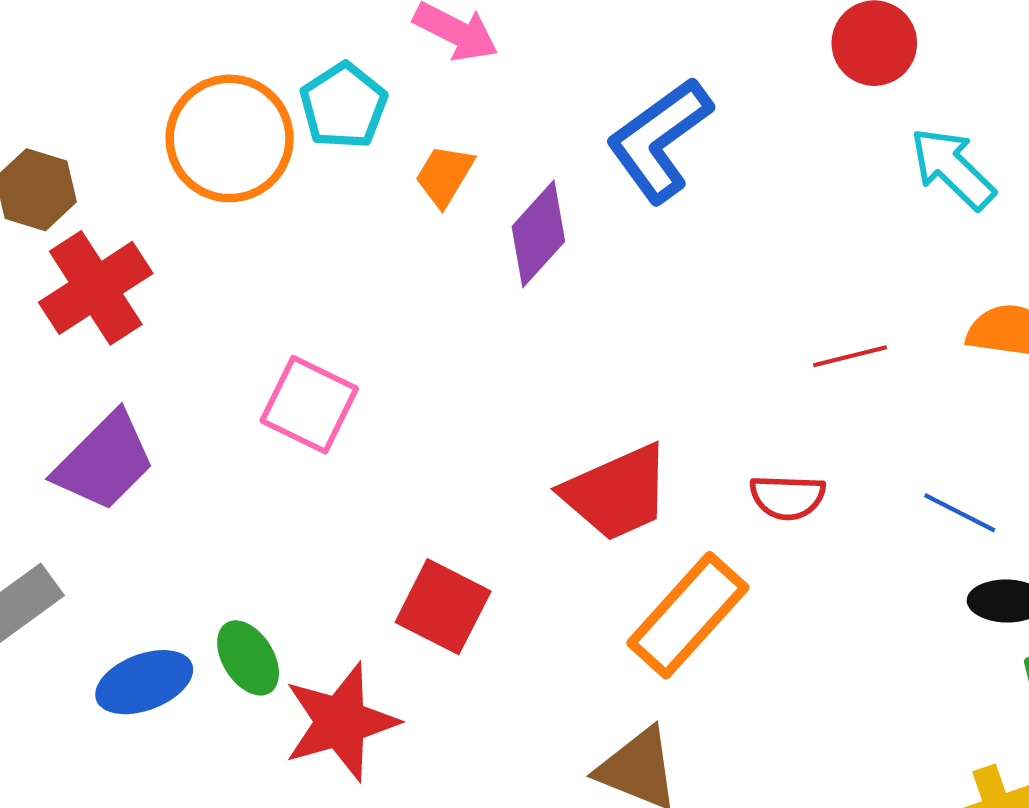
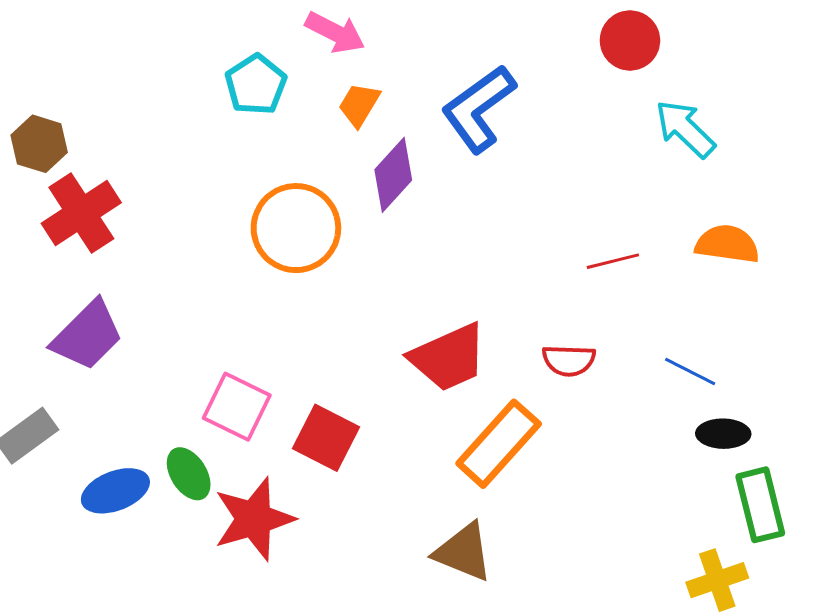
orange circle: (230, 138) -> (296, 228), moved
orange trapezoid: (444, 175) -> (359, 105), moved
pink square: (309, 405) -> (237, 407), moved

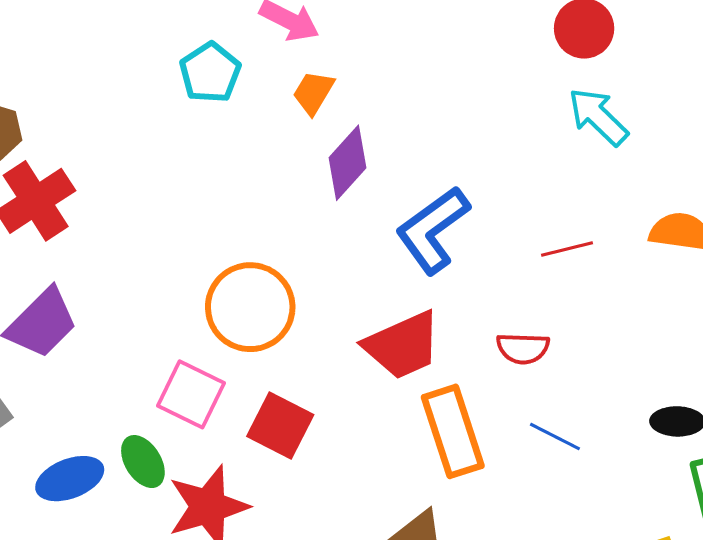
blue L-shape: (479, 109) -> (433, 230), moved
cyan arrow: (685, 129) -> (598, 117), moved
orange circle: (296, 228) -> (250, 307), moved
blue line: (690, 371) -> (555, 436), moved
orange rectangle: (499, 444) -> (453, 431), turned -60

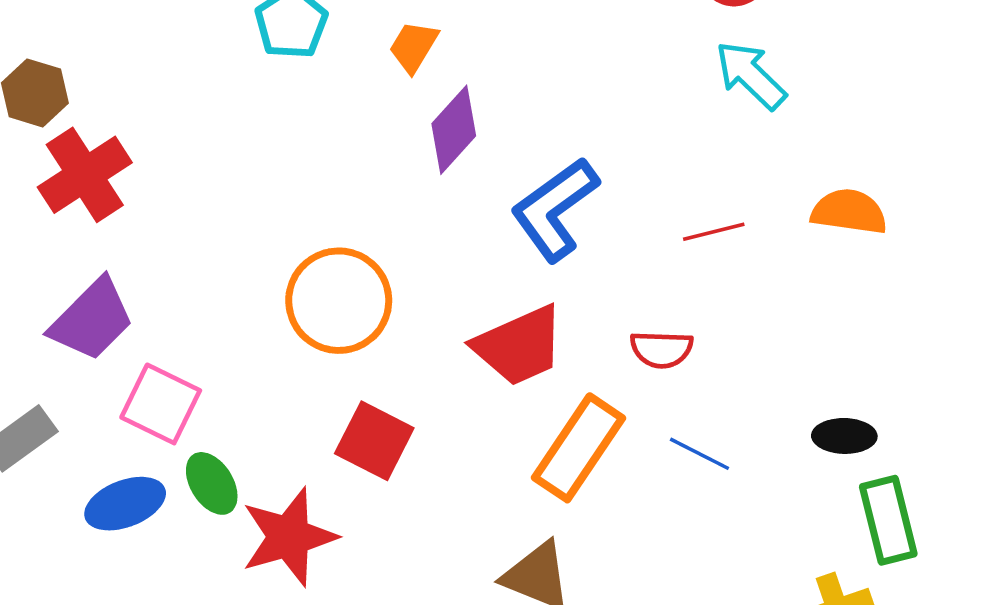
pink square: (191, 394) -> (161, 404), moved
orange rectangle: (453, 431) -> (578, 448), turned 52

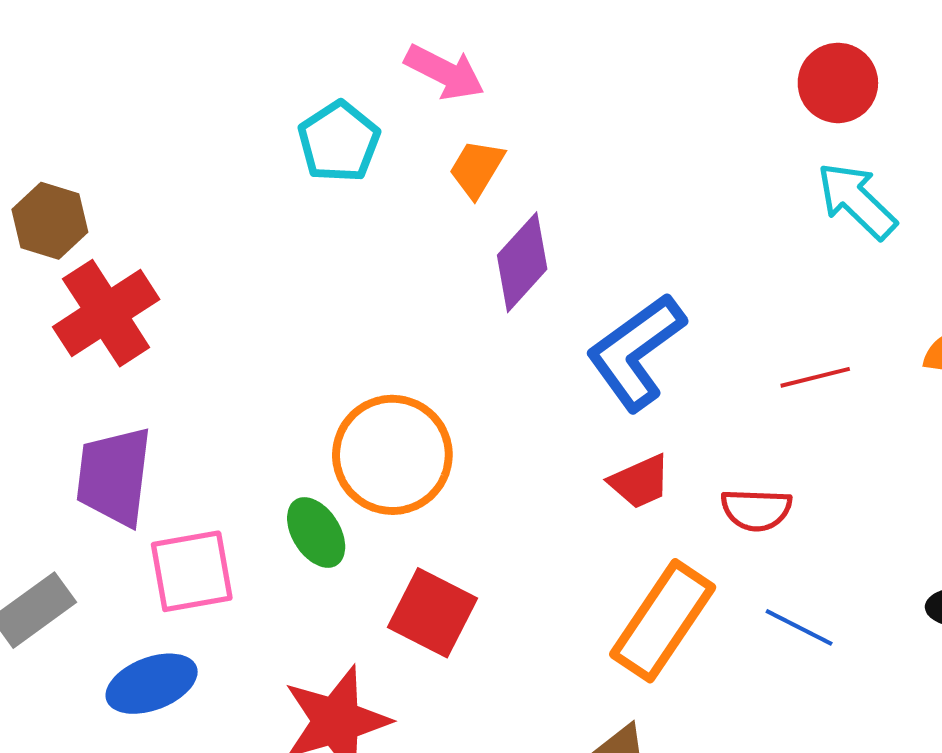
purple trapezoid: (92, 320) -> (114, 476), turned 142
red trapezoid: (519, 346) -> (640, 482), moved, size x0.6
pink square: (161, 404) -> (192, 571), turned -36
green ellipse: (212, 483) -> (316, 532), moved

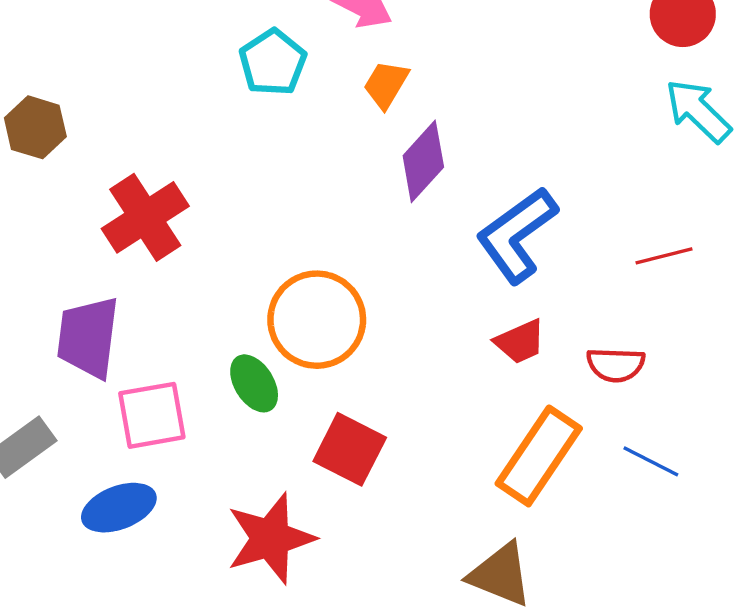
red cross: (106, 313) -> (145, 217), moved

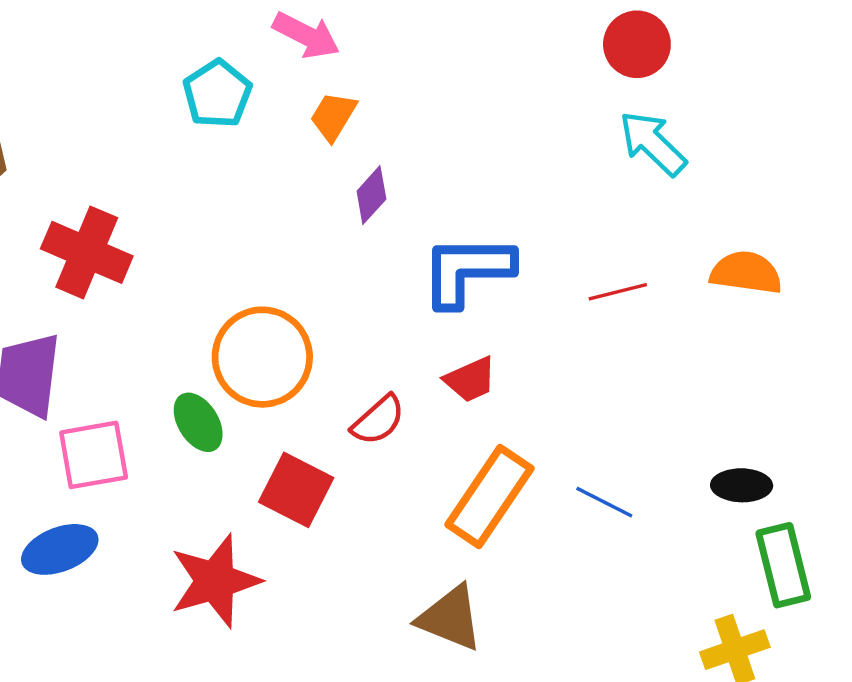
purple diamond: (423, 161) -> (371, 195), size x0.7
red cross: (145, 217) -> (87, 252), turned -34
blue L-shape: (517, 235) -> (467, 270), turned 36
red semicircle: (616, 365) -> (378, 420), moved, turned -44

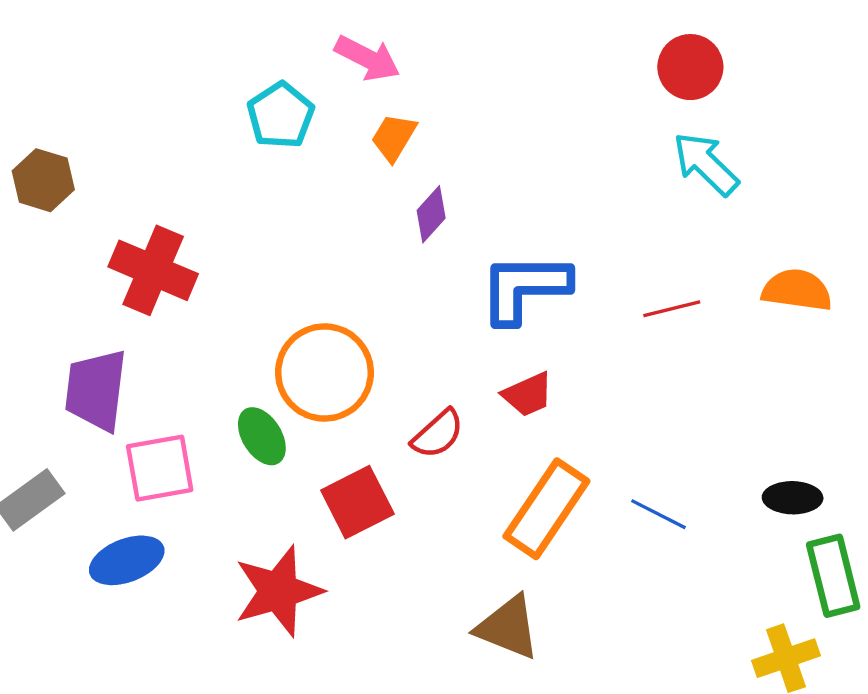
red square: (296, 490) -> (357, 502), turned 36

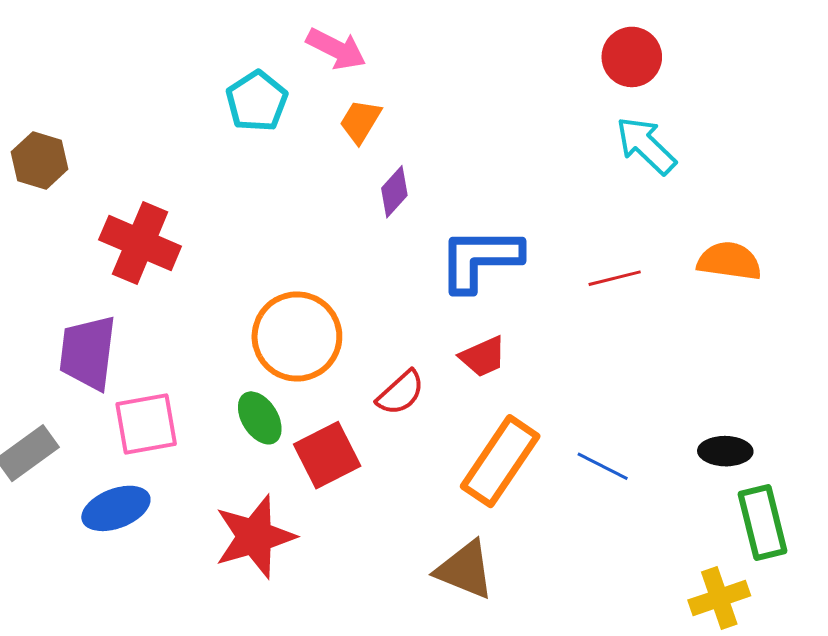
green ellipse: (262, 436) -> (260, 418), moved

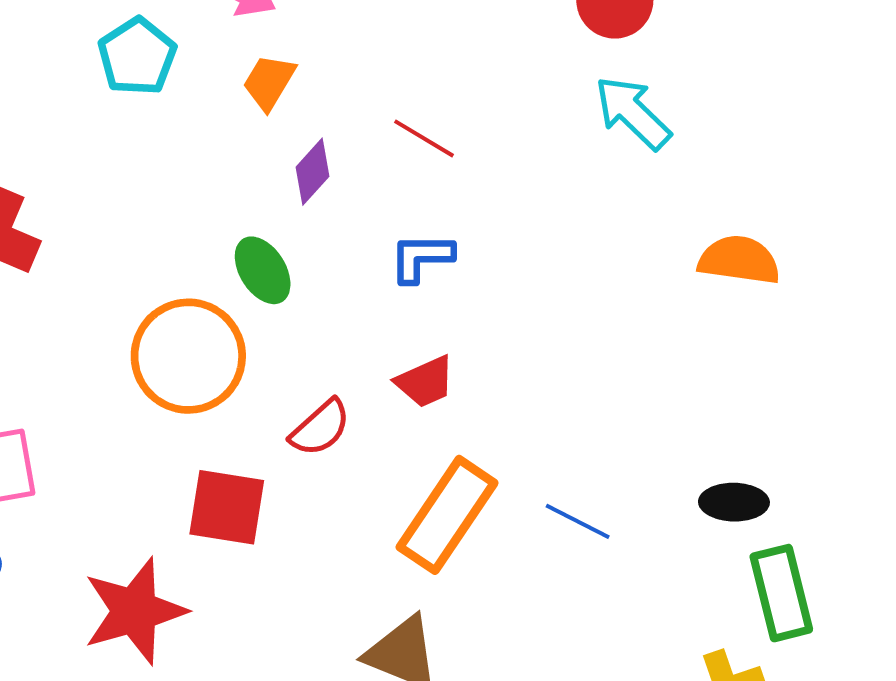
blue L-shape: (480, 259) -> (421, 258), size x0.6
red line: (615, 278) -> (424, 138), moved, turned 45
green ellipse: (260, 418) -> (263, 270), moved
red square: (327, 455) -> (227, 507), turned 36

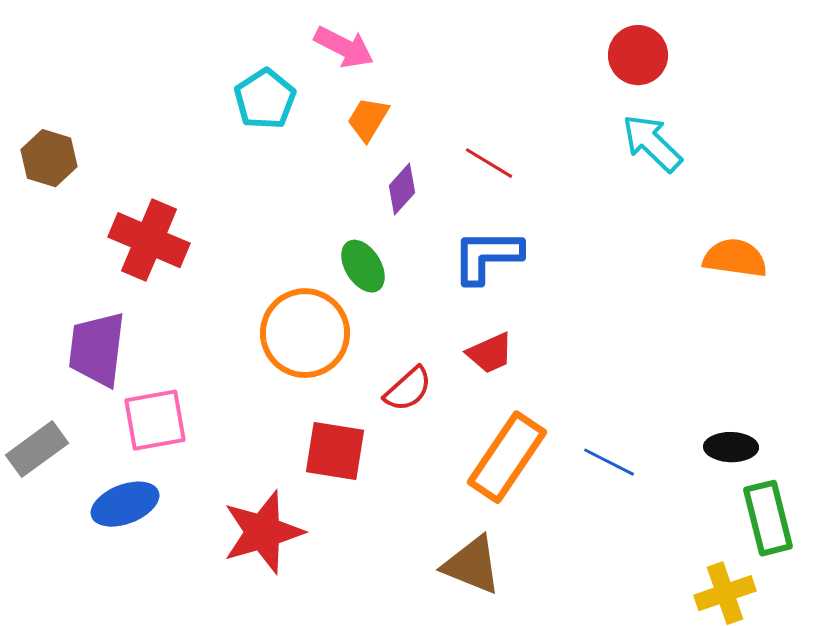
blue L-shape: (421, 258) -> (487, 256), size x1.4

